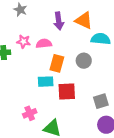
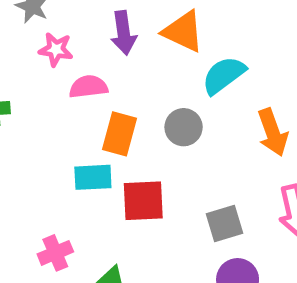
cyan semicircle: (101, 39) -> (224, 75), turned -42
pink star: (24, 42) -> (56, 49), moved

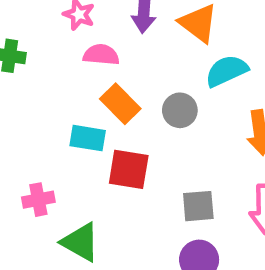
orange rectangle: (120, 134) -> (120, 104), turned -72

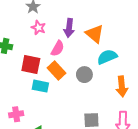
pink semicircle: (101, 55) -> (58, 48), moved, turned 112
red square: (129, 169) -> (31, 65), moved

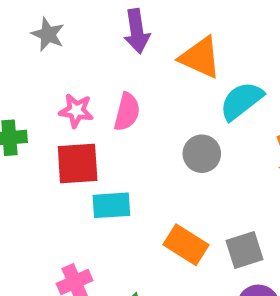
pink star: (38, 28) -> (76, 111), moved
purple arrow: (69, 28) -> (137, 31), moved
orange rectangle: (56, 70) -> (186, 245), moved

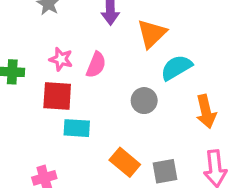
orange triangle: (200, 57) -> (152, 34), turned 44

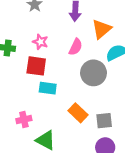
pink semicircle: (96, 65) -> (76, 47), moved
gray circle: (144, 101) -> (94, 73), size x1.5

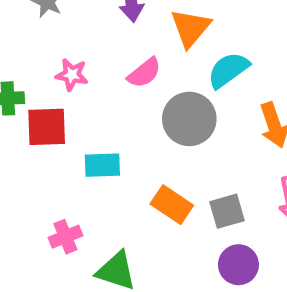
pink semicircle: (76, 47) -> (144, 73), turned 35
red square: (36, 66) -> (47, 127), moved

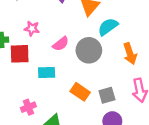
pink semicircle: (144, 73) -> (61, 44), moved

